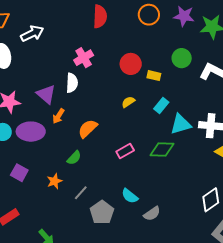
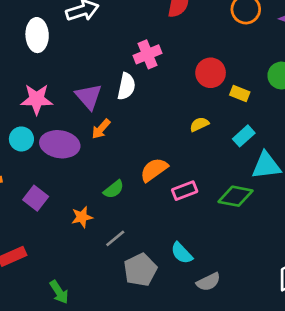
orange semicircle: (88, 129) -> (154, 170), moved

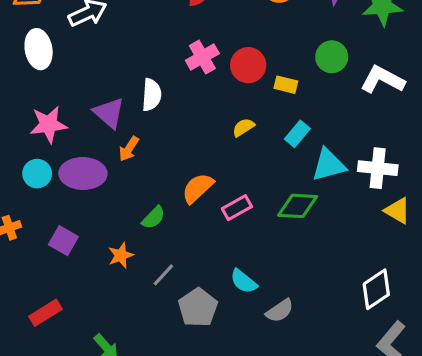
pink cross: (147, 54) -> (202, 57), moved

